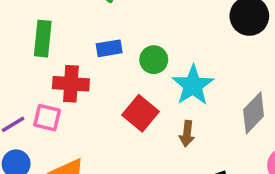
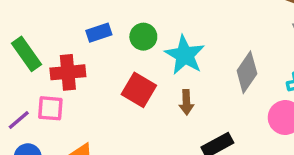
green rectangle: (43, 39) -> (27, 54), moved, turned -32

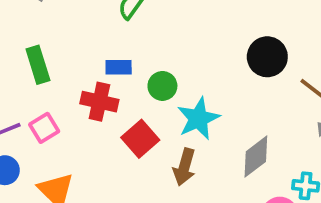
red cross: (68, 72) -> (99, 102), moved
brown arrow: (186, 102) -> (184, 167), size x1.4
pink square: (50, 108) -> (44, 128), turned 36

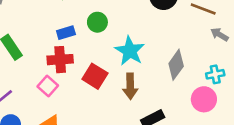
green circle: (162, 86) -> (97, 22), moved
pink square: (44, 128) -> (48, 86), moved

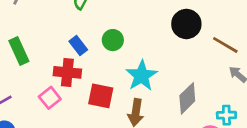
blue rectangle: (66, 33) -> (78, 45), turned 60
red square: (95, 76) -> (101, 96), turned -30

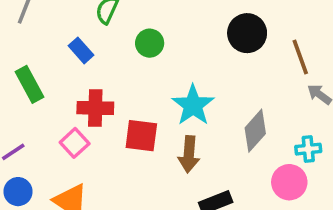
green circle: (113, 40) -> (150, 43), moved
blue rectangle: (78, 45) -> (81, 50), moved
brown line: (225, 45) -> (300, 57), turned 44

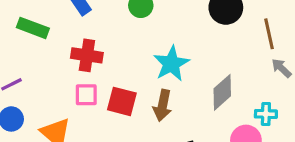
green rectangle: (29, 84) -> (33, 28), turned -48
red square: (141, 136) -> (122, 101), moved
pink square: (75, 143) -> (86, 95), moved, turned 35

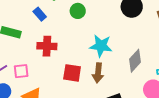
cyan star: (171, 64) -> (101, 46), turned -30
pink square: (86, 95) -> (21, 71), moved

